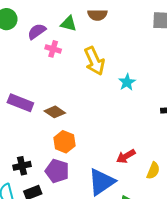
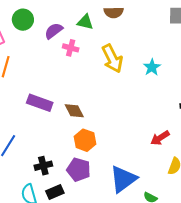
cyan star: (127, 82) -> (152, 67), moved
brown diamond: (55, 112) -> (74, 111), turned 30
red arrow: (126, 156) -> (160, 138), moved

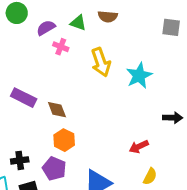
cyan star: (152, 67) -> (139, 76), size x1.5

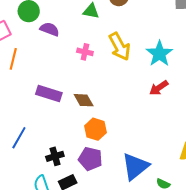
purple semicircle: (46, 28) -> (50, 29), moved, turned 60
pink cross: (61, 47) -> (85, 52), moved
red arrow: (139, 147) -> (159, 88), moved

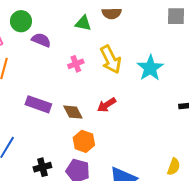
pink cross: (85, 52) -> (76, 64), turned -35
red arrow: (159, 88) -> (107, 105), moved

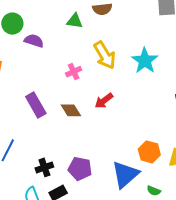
pink cross: (76, 64) -> (74, 72), moved
purple rectangle: (38, 104) -> (36, 105), turned 45
orange hexagon: (84, 141) -> (149, 152), moved

